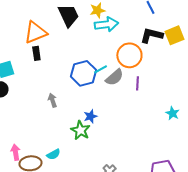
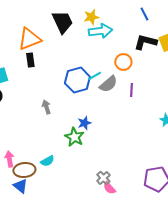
orange circle: (129, 55) -> (123, 62), size x0.7

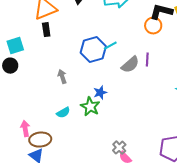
orange circle: (123, 62) -> (153, 26), moved
gray semicircle: (108, 84) -> (130, 65), moved
cyan semicircle: (47, 161) -> (63, 113), moved

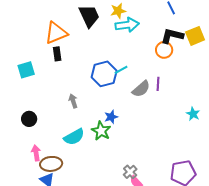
black circle: (10, 66) -> (29, 119), moved
cyan semicircle: (63, 113) -> (74, 137), size x1.5

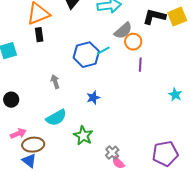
orange circle: (164, 50) -> (133, 42), moved
gray semicircle: (141, 89) -> (123, 31), moved
green star: (101, 131) -> (83, 136), moved
pink arrow: (36, 153) -> (18, 134), turned 77

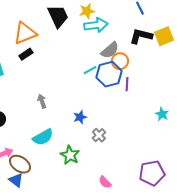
black rectangle: (39, 35) -> (26, 54), turned 64
blue hexagon: (86, 55) -> (109, 74), moved
brown ellipse: (33, 145) -> (20, 164), turned 40
gray cross: (112, 153) -> (99, 135), moved

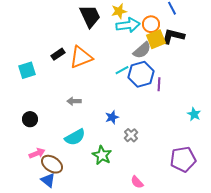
orange triangle: (25, 33) -> (81, 57), moved
yellow square: (164, 36) -> (156, 39), moved
orange circle: (120, 61) -> (151, 24), moved
gray arrow: (42, 101) -> (74, 101), turned -72
purple pentagon: (152, 173) -> (183, 159), moved

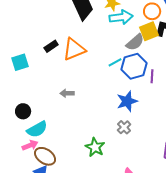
orange circle: (151, 24) -> (152, 11), moved
blue star: (112, 117) -> (127, 101), moved, size x1.5
cyan semicircle: (75, 137) -> (37, 129), moved

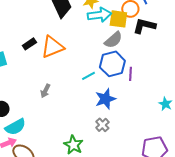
yellow square: (149, 31) -> (118, 19), moved, turned 30
cyan line: (115, 62) -> (88, 76), moved
gray arrow: (67, 93) -> (45, 91), turned -64

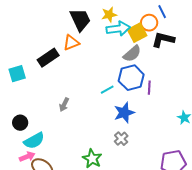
yellow square: (118, 19) -> (137, 33), turned -36
black rectangle: (29, 44) -> (48, 58), size x1.5
orange triangle: (52, 47) -> (71, 43), moved, size x0.7

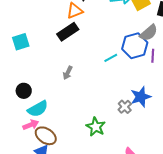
gray semicircle: (132, 54) -> (149, 33), moved
black rectangle: (48, 58) -> (68, 32), moved
blue star: (124, 113) -> (141, 97), moved

